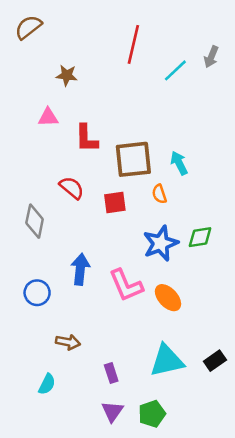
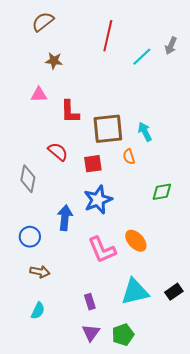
brown semicircle: (28, 27) -> (43, 22), moved
blue star: (161, 243) -> (98, 200), moved
pink L-shape: (126, 285) -> (102, 250), moved
brown arrow: (68, 342) -> (40, 272), moved

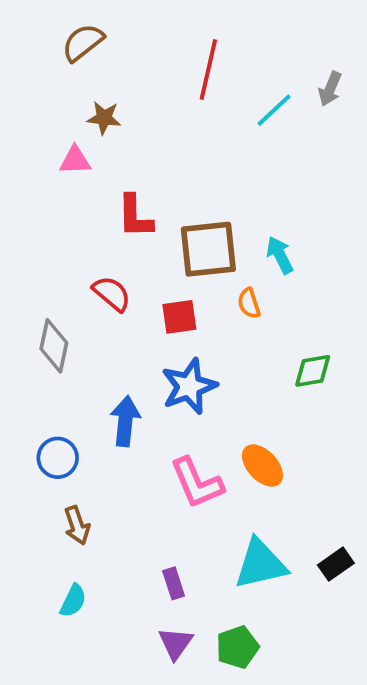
pink triangle: (39, 95) -> (75, 160), moved
brown arrow: (40, 272) -> (77, 525), turned 60

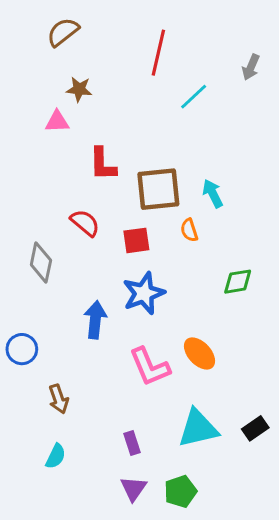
cyan line: (274, 110) -> (194, 97), moved
blue circle: (58, 458) -> (22, 349), moved

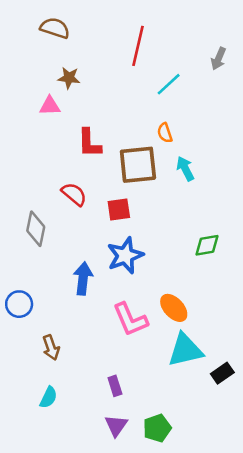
brown semicircle: (63, 32) -> (55, 28), turned 56
orange semicircle: (189, 230) -> (165, 133), moved
cyan triangle: (198, 428) -> (185, 350), moved

